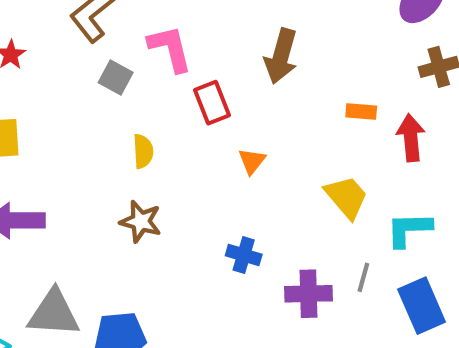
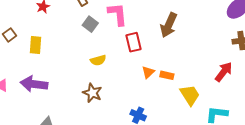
orange rectangle: (361, 111) -> (167, 75), moved
red arrow: (411, 138) -> (224, 72), turned 35
yellow semicircle: (143, 151) -> (98, 60), turned 70

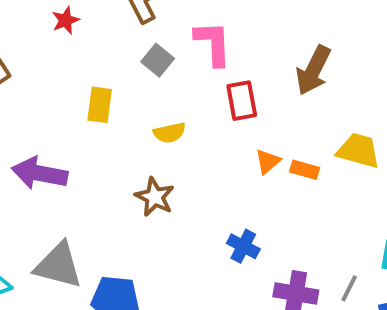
yellow rectangle: (35, 45) -> (100, 105), moved
yellow trapezoid: (190, 95) -> (358, 151), moved, turned -45

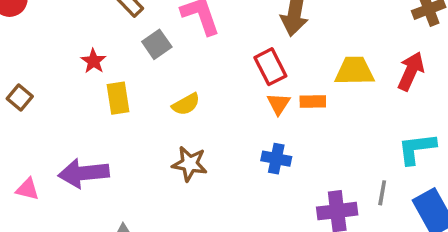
red star: (65, 20) -> (93, 61), moved
gray square: (158, 60) -> (157, 44), turned 32
red rectangle: (242, 101) -> (270, 67), moved
blue cross: (243, 246) -> (276, 159), moved

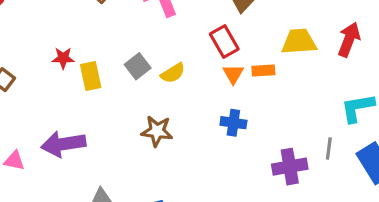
gray square: (157, 44) -> (138, 66), moved
red star: (93, 61) -> (63, 58), moved, turned -30
yellow semicircle: (186, 104) -> (173, 73), moved

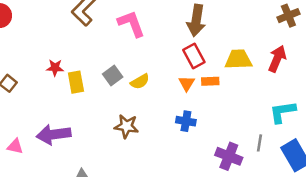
red rectangle: (224, 42) -> (194, 56), moved
purple cross: (290, 167) -> (229, 156), turned 30

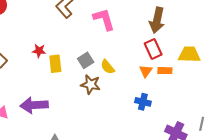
yellow semicircle: (140, 82) -> (108, 67), turned 77
brown star: (126, 126) -> (91, 84), moved

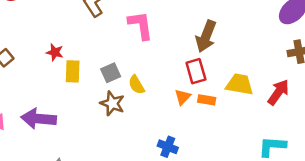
blue cross: (143, 102) -> (168, 147), moved

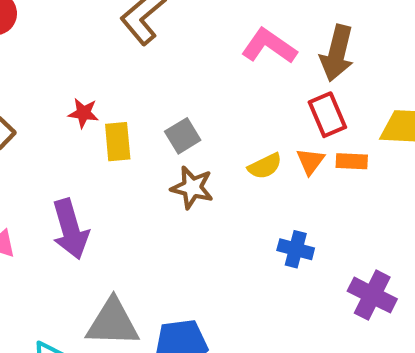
pink L-shape: (141, 25) -> (269, 46), moved, turned -40
yellow semicircle: (136, 85) -> (265, 166), moved, turned -78
purple arrow: (39, 119) -> (70, 229), turned -104

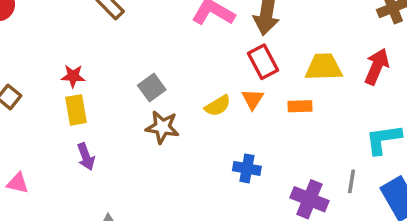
yellow rectangle: (118, 142) -> (76, 110), moved
orange rectangle: (352, 161) -> (300, 106), moved
purple arrow: (70, 229) -> (86, 157), moved, size x0.6

